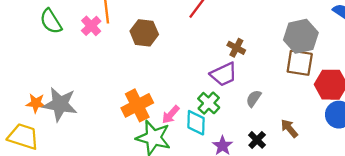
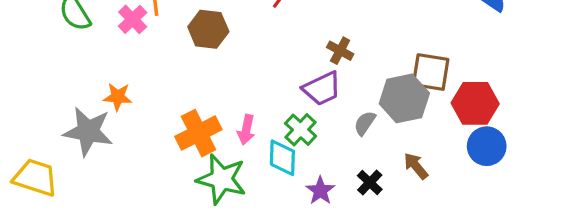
gray hexagon: (301, 36) -> (404, 98), moved
orange star: (36, 103) -> (118, 97), moved
pink arrow: (171, 115) -> (246, 130), moved, turned -30

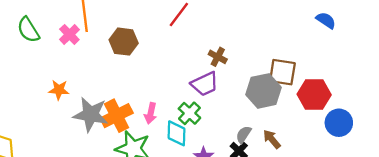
gray semicircle: (365, 123) -> (244, 134), moved
gray star: (88, 131) -> (91, 114), moved
blue circle: (487, 146) -> (339, 123), moved

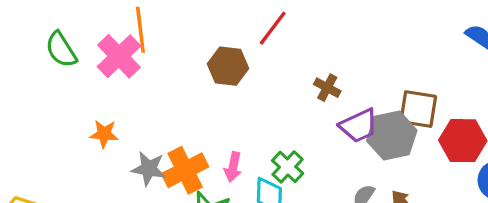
pink cross: (69, 34) -> (119, 56), size x1.5
brown hexagon: (124, 42) -> (228, 66), moved
purple trapezoid: (205, 84) -> (359, 126), moved
gray star: (91, 114) -> (149, 169), size x0.7

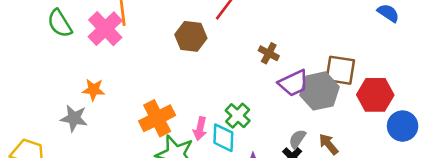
pink arrow: (233, 167) -> (200, 129), moved
gray star: (149, 169) -> (74, 118), moved

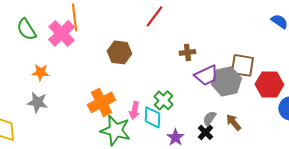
brown hexagon: (191, 36) -> (119, 52), moved
brown cross: (269, 53) -> (187, 52), turned -35
orange star: (93, 90) -> (40, 72), moved

